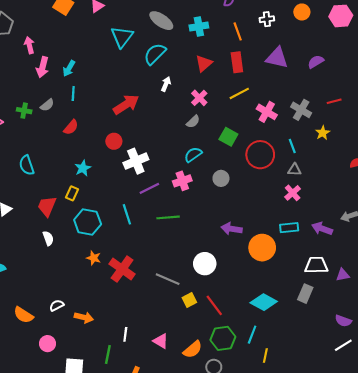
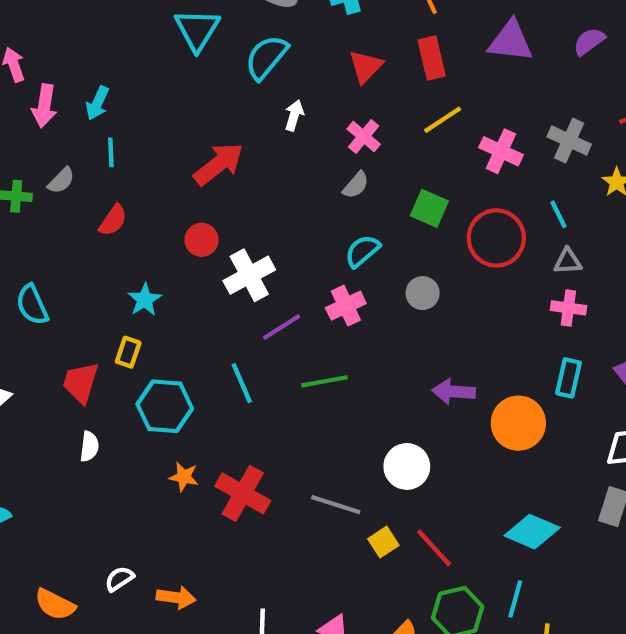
pink cross: (293, 193) -> (568, 308), turned -35
cyan rectangle: (289, 228) -> (568, 378), turned -66
white semicircle: (48, 238) -> (89, 446), turned 32

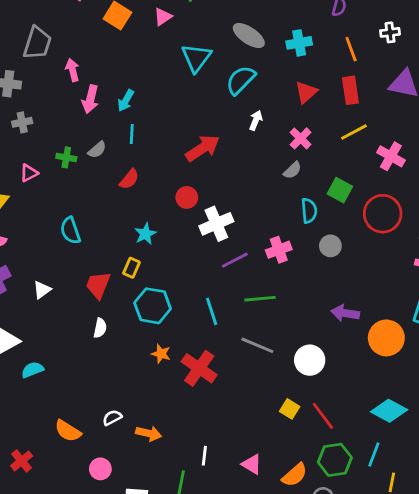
cyan semicircle: (362, 251) -> (309, 211), moved, turned 120
cyan line: (242, 383) -> (212, 311), moved
gray line: (336, 505) -> (257, 345), moved
yellow square: (383, 542) -> (290, 409), turned -30

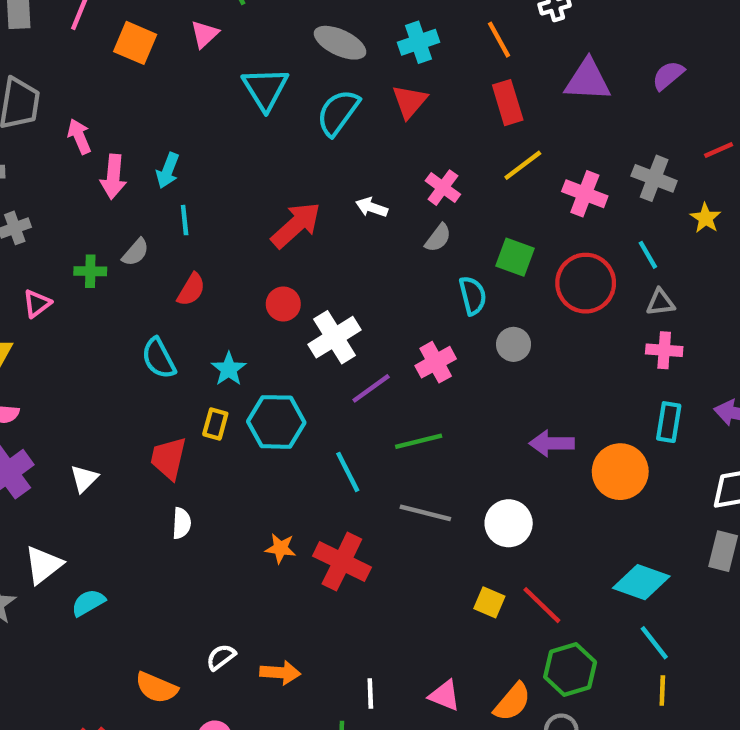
red triangle: (306, 92) -> (410, 101), moved
white arrow: (256, 120) -> (372, 207), moved, turned -84
cyan semicircle: (70, 231) -> (159, 358), moved
cyan hexagon: (153, 306) -> (276, 422), moved
cyan line: (374, 455) -> (654, 643), moved, turned -50

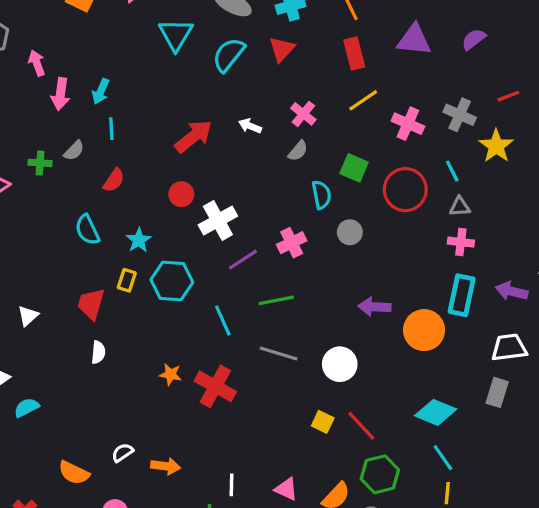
yellow star: (706, 218) -> (496, 146), size x1.5
cyan rectangle: (669, 422) -> (462, 295), size x1.4

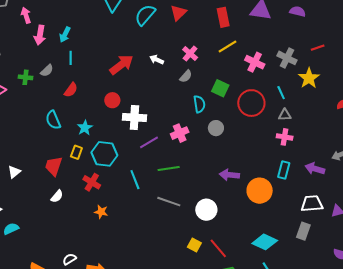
purple semicircle: (474, 39) -> (298, 11), turned 49
white cross: (218, 221) -> (134, 117), turned 30
cyan rectangle: (462, 295) -> (284, 170), size x0.7
white semicircle: (98, 352) -> (57, 196), turned 32
red cross: (215, 386) -> (92, 182), moved, size x0.7

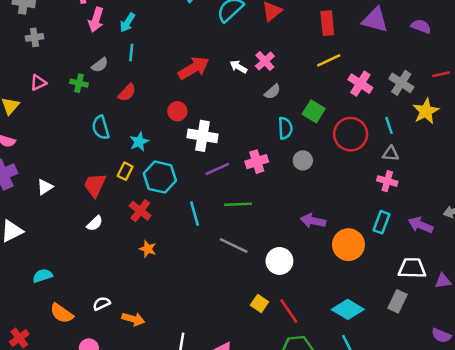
pink cross: (190, 54) -> (265, 61), moved
green cross: (25, 77) -> (79, 83), moved
cyan semicircle: (11, 229) -> (43, 276), moved

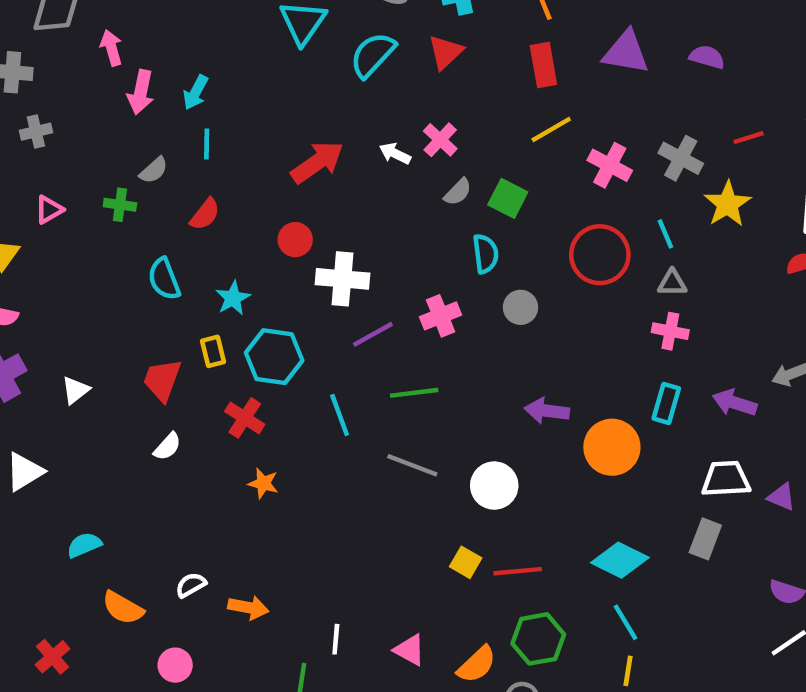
green square: (314, 111) -> (508, 198), moved
yellow rectangle: (125, 171) -> (213, 351), turned -36
purple triangle: (443, 281) -> (782, 497), turned 36
red line: (289, 311) -> (518, 571), turned -56

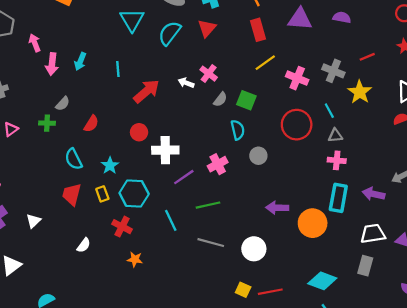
cyan line: (207, 144) -> (118, 69), moved
red trapezoid: (162, 380) -> (72, 194), moved
cyan rectangle: (666, 403) -> (338, 198), size x1.4

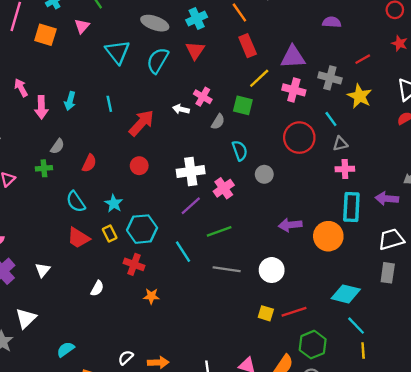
purple triangle: (300, 19) -> (293, 57), moved
green square: (246, 100) -> (243, 105), moved
white cross: (165, 150) -> (191, 172), moved
red trapezoid: (72, 194) -> (78, 238), turned -65

